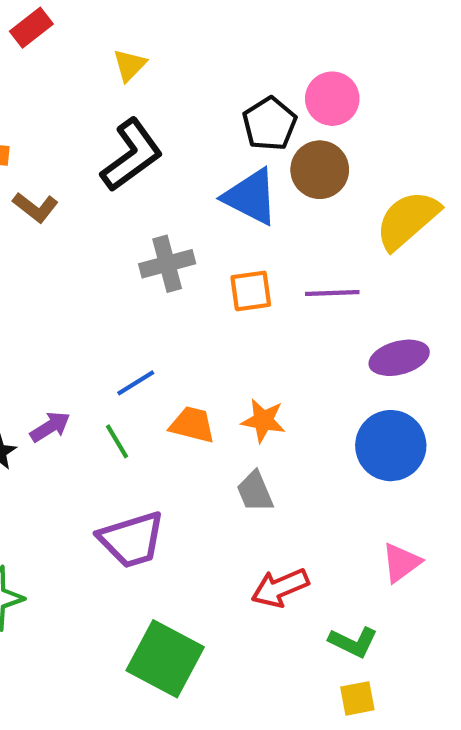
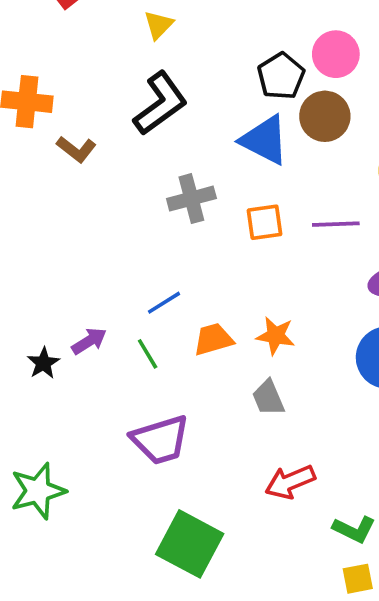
orange trapezoid: (192, 425) -> (213, 339), turned -30

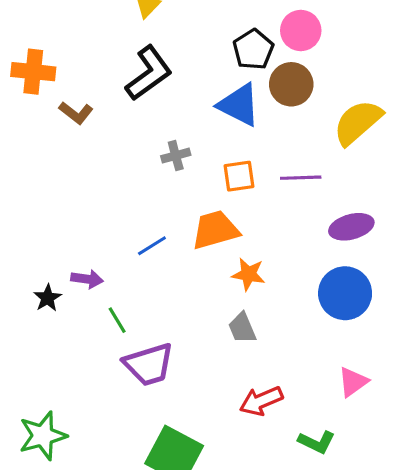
gray cross: (191, 199) -> (176, 156), size x0.7
orange trapezoid: (213, 339) -> (215, 230), moved, size x1.4
purple arrow: (89, 341) -> (87, 279), turned 40
green line: (148, 354) -> (117, 320), moved
green star: (38, 491) -> (43, 436), moved

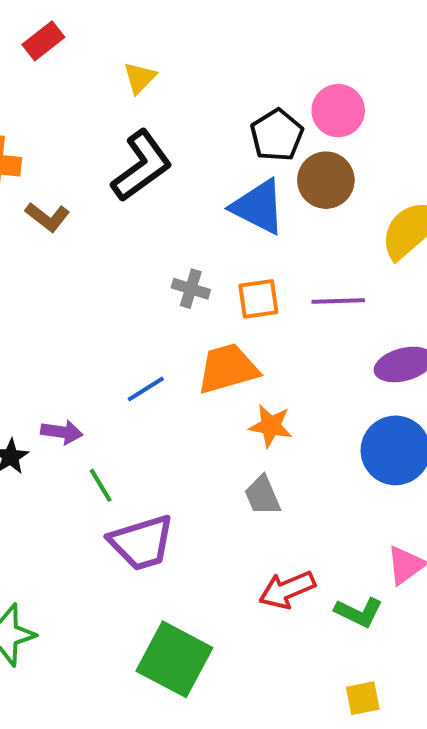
gray cross: (176, 156) -> (191, 289), moved, turned 32
green L-shape: (317, 442) -> (359, 612), moved

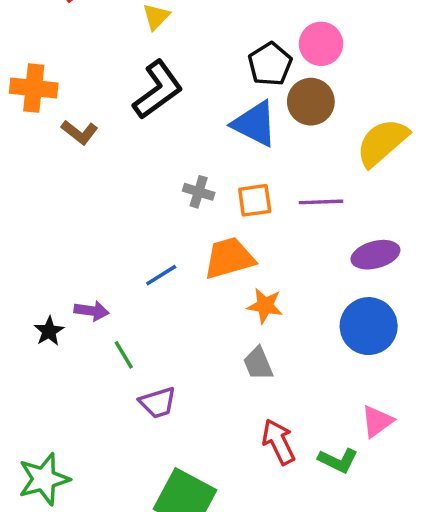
purple trapezoid: (142, 543) -> (158, 403), size x0.7
red arrow: (287, 590) -> (279, 442), turned 87

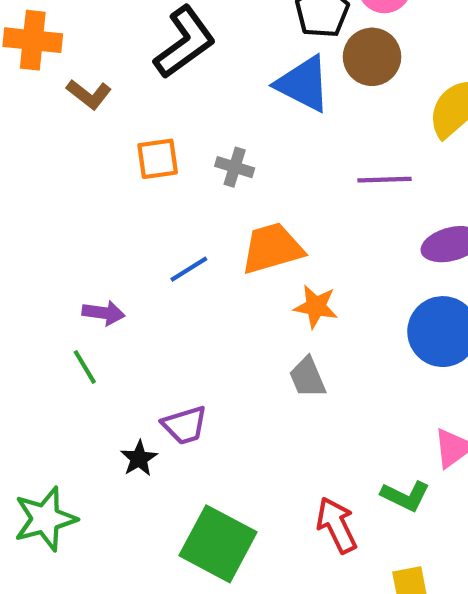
orange square: (255, 200) -> (158, 159), moved
black star: (49, 331) -> (139, 459), moved
green line: (124, 355) -> (85, 367), moved
red arrow: (279, 442) -> (337, 525), moved

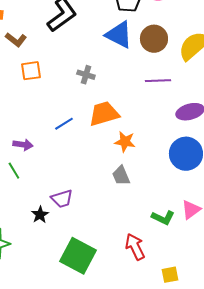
brown circle: (372, 57) -> (154, 39), moved
orange square: (158, 159) -> (31, 71), moved
green L-shape: (405, 496) -> (163, 218), moved

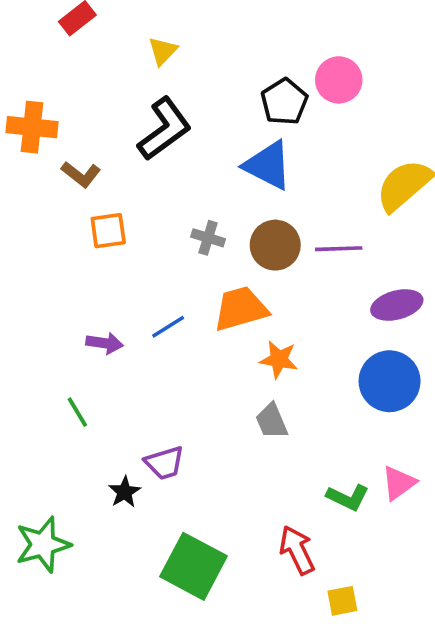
brown circle: (154, 39) -> (275, 245), moved
purple arrow: (23, 145) -> (105, 343), moved
yellow square: (170, 275) -> (342, 601), moved

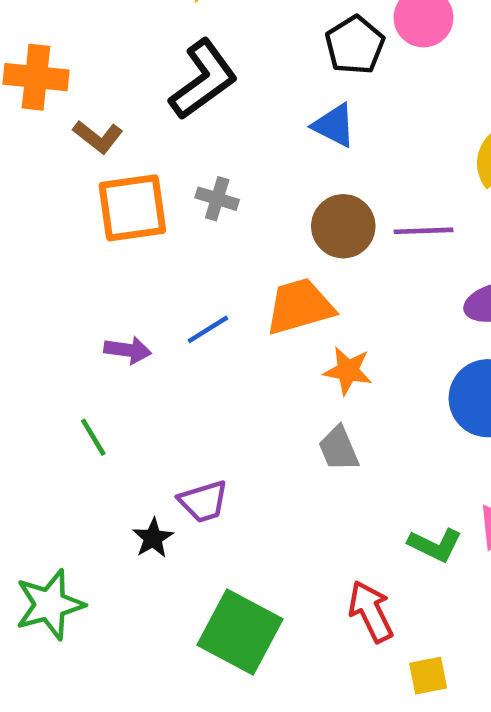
blue triangle: (268, 165) -> (334, 125), size x0.7
orange square: (108, 231) -> (132, 208), size x1.5
gray cross: (208, 238) -> (217, 199), moved

